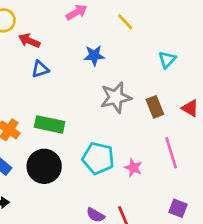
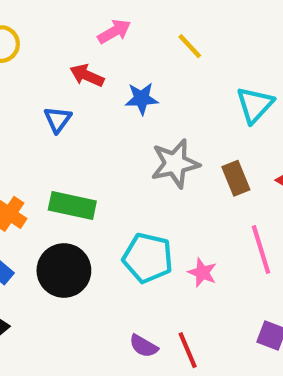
red arrow: (29, 41) -> (87, 75), moved
cyan triangle: (167, 60) -> (255, 105), size x1.4
blue triangle: (40, 69) -> (58, 120), turned -36

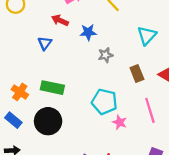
gray star: (175, 164) -> (105, 55), moved, size x0.6
cyan pentagon: (148, 258) -> (104, 102), moved

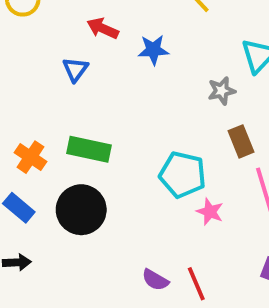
gray star: (105, 55) -> (222, 91), moved
brown rectangle: (137, 73) -> (241, 141), moved

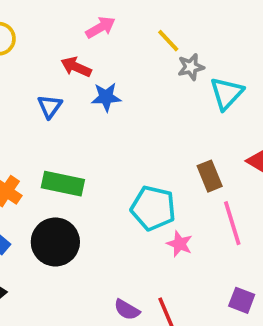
blue star: (153, 50) -> (106, 97), moved
gray star: (222, 91) -> (191, 67), moved

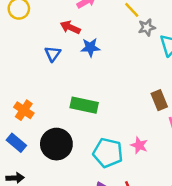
green rectangle: (63, 184) -> (84, 105), moved
cyan pentagon: (153, 208) -> (108, 153), moved

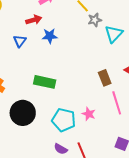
red arrow: (70, 27) -> (34, 20), turned 140

